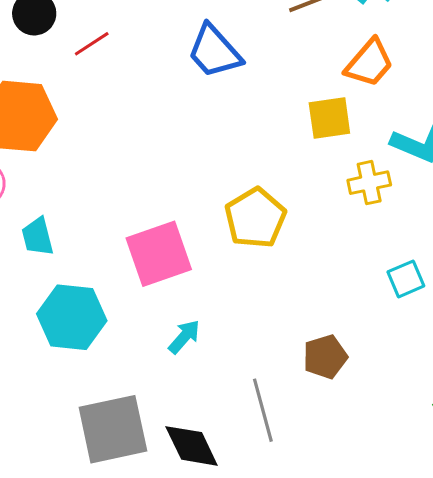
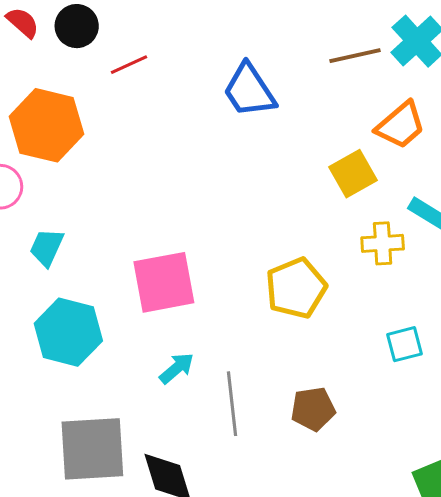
yellow square: (329, 118) -> (353, 174), turned -30
yellow pentagon: (255, 218) -> (296, 288), moved
cyan trapezoid: (38, 237) -> (47, 247), turned 30
gray line: (263, 410) -> (232, 404), moved

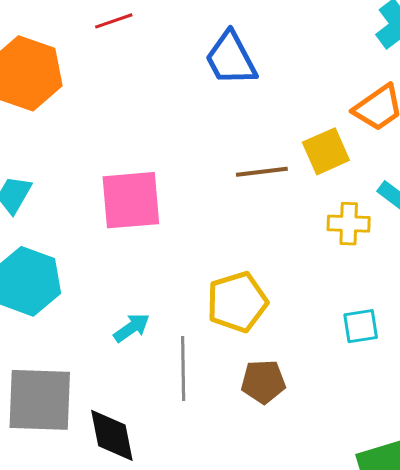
brown line: (355, 56) -> (262, 172), moved
pink square: (164, 282) -> (131, 200), moved
yellow pentagon: (296, 288) -> (237, 302), moved

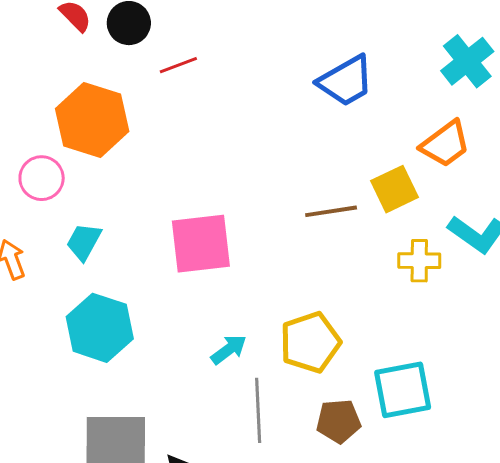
blue trapezoid: (231, 59) -> (346, 81), moved, turned -90
cyan square: (361, 326) -> (403, 390), moved, size x1.6
cyan arrow: (132, 328) -> (229, 350), moved

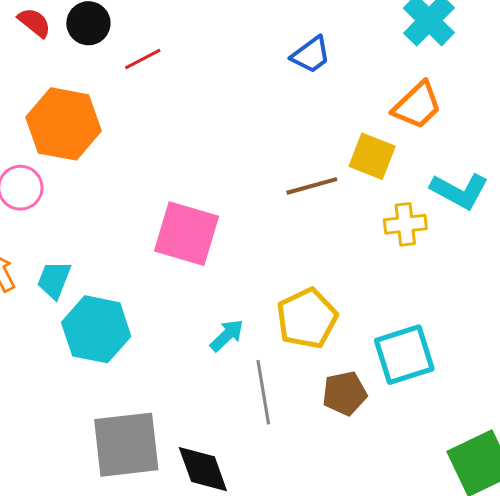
blue trapezoid: (346, 81) -> (311, 55), size x0.7
yellow square: (394, 189) -> (372, 156), turned -36
cyan trapezoid: (84, 242) -> (54, 280), moved
pink square: (201, 244) -> (186, 234), turned 30

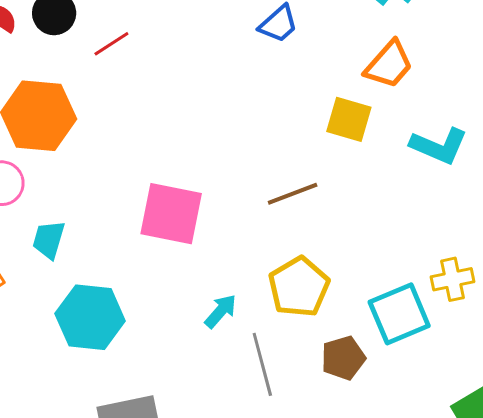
brown line: (312, 186) -> (293, 194), moved
yellow cross: (405, 224) -> (453, 279), moved
cyan trapezoid: (54, 280) -> (49, 240), moved

